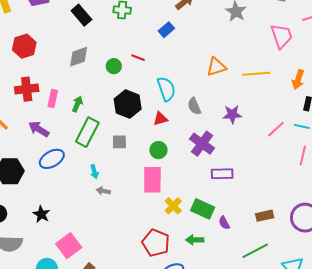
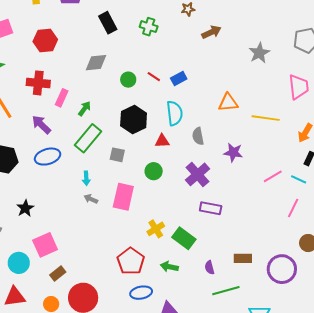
blue rectangle: (166, 30) -> (179, 79), moved
pink rectangle: (152, 180) -> (123, 197), moved
purple semicircle: (224, 223) -> (210, 268), moved

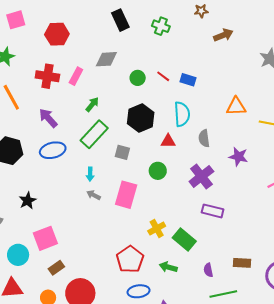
blue rectangle: (179, 79) -> (188, 80), turned 42
pink rectangle: (62, 98) -> (76, 76), moved

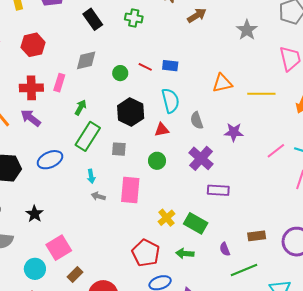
purple arrow: (48, 118) -> (31, 118), moved

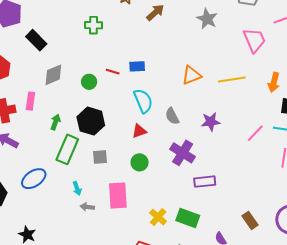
black rectangle: (93, 19) -> (36, 40), moved
black hexagon: (131, 112) -> (91, 121), moved
brown rectangle: (257, 236) -> (250, 220), turned 72

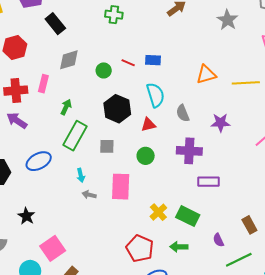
black hexagon: (91, 121) -> (117, 109), moved
purple cross: (183, 153) -> (189, 151), turned -35

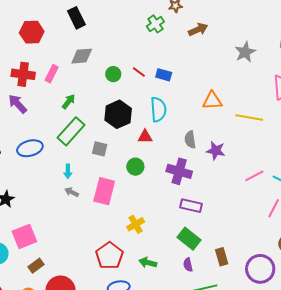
green cross: (114, 15) -> (155, 24), moved, turned 36
gray semicircle: (183, 113) -> (190, 140), moved
green rectangle: (188, 216) -> (189, 239), moved

